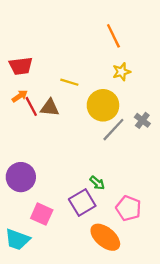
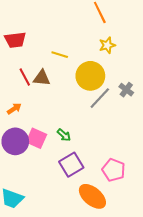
orange arrow: (20, 96) -> (14, 109), moved
green arrow: (97, 183) -> (64, 135), moved
pink square: (42, 214) -> (36, 138), moved

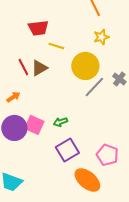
red trapezoid: (15, 40) -> (38, 28), moved
brown triangle: (42, 78) -> (39, 68), turned -36
green arrow: (64, 135) -> (60, 122), turned 120

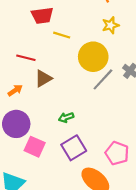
red line: (23, 67) -> (26, 58), turned -48
brown triangle: (39, 68) -> (43, 78), moved
pink square: (34, 125) -> (35, 147), moved

